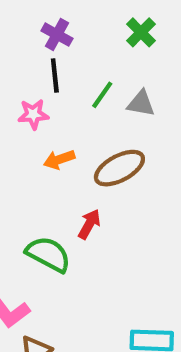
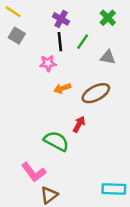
green line: (102, 95) -> (83, 42), moved

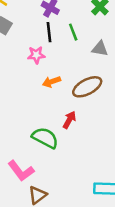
green line: (83, 42) -> (73, 32), turned -56

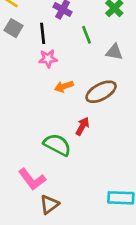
black line: (49, 32) -> (43, 33), moved

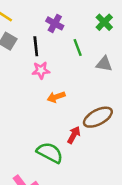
brown ellipse: (101, 92) -> (98, 117), moved

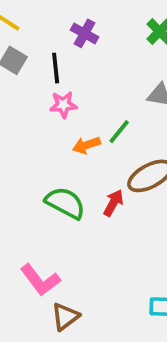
green line: (78, 47) -> (119, 132), moved, turned 60
green semicircle: (50, 153) -> (65, 203), moved

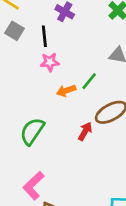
green semicircle: (65, 203) -> (32, 131), moved, turned -84
pink L-shape: (40, 280) -> (33, 186), turned 84

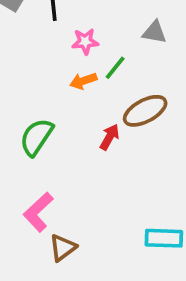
pink star: (50, 62) -> (85, 42), moved

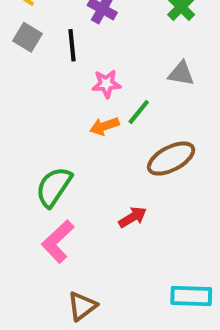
red arrow: (110, 137) -> (133, 217), moved, turned 30
pink L-shape: (38, 212) -> (58, 241), moved

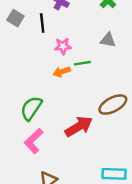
green line: (139, 112) -> (82, 63), turned 42
brown ellipse: (171, 159) -> (113, 105), moved
red arrow: (133, 217) -> (79, 126), size x1.6

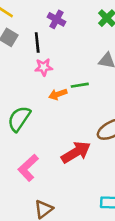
pink star: (63, 46) -> (44, 67), moved
green semicircle: (31, 108) -> (19, 119), moved

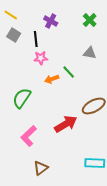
green line: (80, 85) -> (69, 72), turned 56

